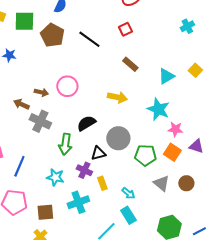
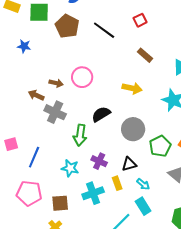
black triangle: (98, 153) -> (129, 164), moved
green pentagon: (145, 155) -> (160, 146), turned -30
yellow rectangle: (102, 183) -> (117, 183), moved

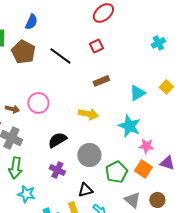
brown rectangle: (145, 55) -> (101, 81), turned -63
green arrow: (80, 135) -> (15, 168), moved
purple cross: (99, 161) -> (57, 170), moved

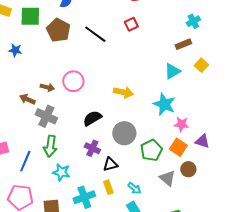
brown rectangle: (101, 81) -> (183, 44), moved
black triangle: (85, 190) -> (110, 164), moved
brown circle: (157, 200) -> (188, 169), moved

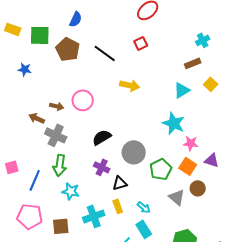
yellow arrow: (123, 92) -> (130, 85), moved

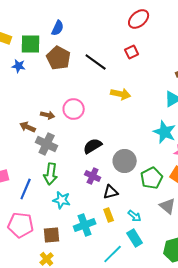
blue semicircle: (76, 19) -> (58, 28), moved
blue star: (25, 69) -> (19, 66), moved

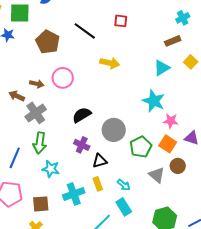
red square: (132, 52) -> (121, 21), turned 32
brown pentagon: (59, 58) -> (48, 42), moved
gray cross: (47, 144) -> (36, 113), turned 30

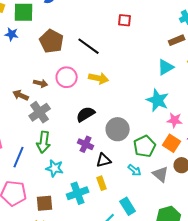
black line: (85, 31) -> (89, 46), moved
yellow arrow: (110, 63) -> (99, 78), moved
cyan arrow: (124, 185) -> (135, 170), moved

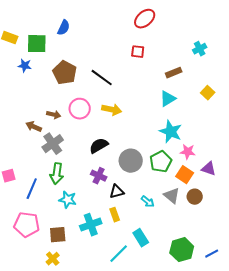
brown rectangle: (177, 40) -> (174, 73), moved
cyan triangle: (166, 67) -> (168, 99), moved
green pentagon: (145, 146) -> (161, 162), moved
gray triangle: (161, 174) -> (172, 196), moved

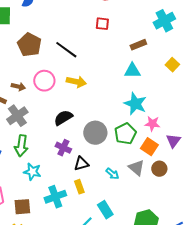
cyan cross: (200, 49) -> (164, 21), size x1.5
cyan triangle: (168, 99) -> (132, 71), turned 30
purple triangle: (209, 169) -> (173, 141), turned 49

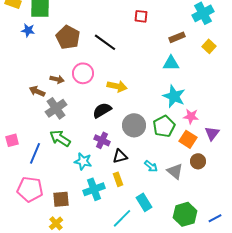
yellow square: (172, 65) -> (209, 46), moved
yellow arrow: (76, 82) -> (117, 86), moved
green arrow: (21, 146) -> (60, 138), turned 115
gray triangle: (136, 168) -> (175, 171), moved
cyan star: (32, 172) -> (83, 161), moved

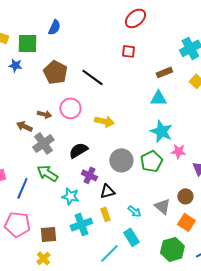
black semicircle: (102, 110) -> (78, 150), moved
orange square: (188, 139) -> (186, 222), moved
cyan arrow: (151, 166) -> (134, 211), moved

